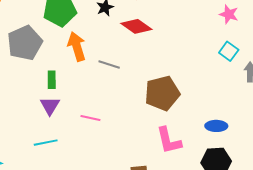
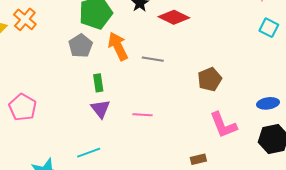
gray pentagon: (25, 43) -> (81, 46), moved, size x0.7
brown pentagon: (162, 93) -> (210, 79), size x0.7
cyan line: (46, 143) -> (89, 153), moved

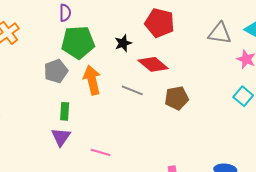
gray line: (153, 59) -> (132, 90), moved
brown pentagon: (210, 79) -> (177, 98), moved

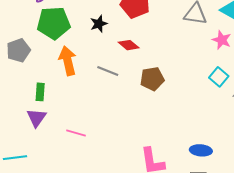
red diamond: (153, 64) -> (129, 45), size x0.7
gray pentagon: (56, 71) -> (18, 50), moved

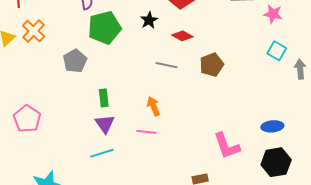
orange arrow: (68, 61) -> (154, 106), moved, size x0.7
cyan line: (15, 158) -> (102, 153), moved

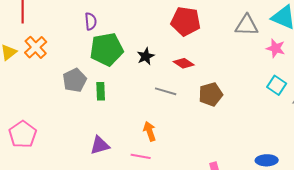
black star: (149, 20) -> (146, 56), moved
green rectangle: (104, 98) -> (101, 91), moved
purple triangle: (105, 124) -> (100, 145), turned 45

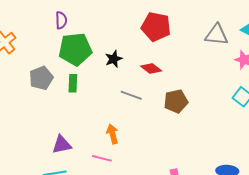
green rectangle: (101, 91) -> (73, 83), moved

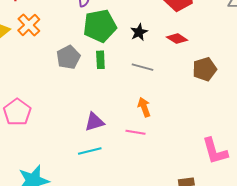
gray line: (131, 95) -> (143, 67), moved

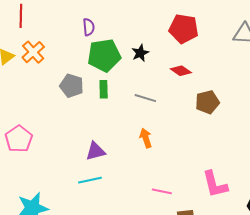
black star: (139, 32) -> (140, 53), moved
gray pentagon: (68, 57) -> (72, 86), turned -30
pink line: (136, 132) -> (162, 191), moved

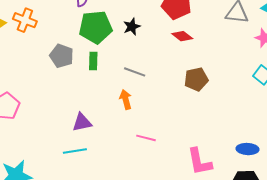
orange cross: (33, 52) -> (25, 20), turned -30
red diamond: (181, 71) -> (182, 36), moved
orange arrow: (146, 138) -> (126, 99), moved
pink line: (162, 191) -> (146, 138), moved

